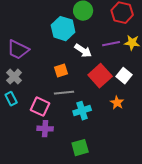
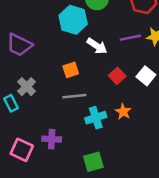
red square: (100, 76) -> (117, 76), size x0.6
gray cross: (14, 77) -> (27, 87), moved
orange star: (117, 103) -> (123, 112), moved
pink square: (40, 107) -> (22, 150), moved

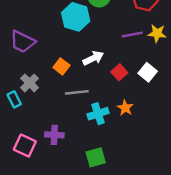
white arrow: (97, 46) -> (93, 58), moved, turned -60
orange square: (71, 70) -> (61, 66), moved, turned -35

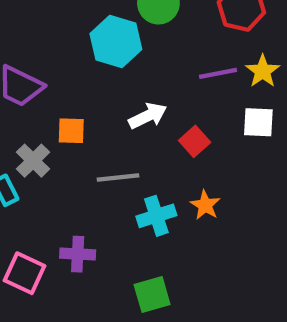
yellow star: (157, 33) -> (263, 71), turned 30
orange square: (61, 66) -> (71, 131), moved, turned -35
white square: (148, 72) -> (258, 122), moved, turned -36

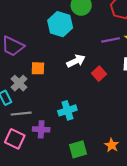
gray line: (118, 178) -> (21, 114), moved
orange star: (205, 205) -> (112, 145), moved
cyan cross: (156, 216) -> (67, 110), moved

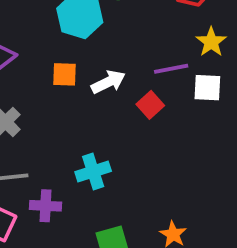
purple line: (111, 40) -> (171, 69), moved
orange square: (38, 68) -> (65, 74), moved

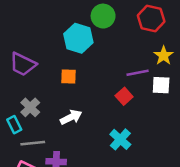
white arrow: (108, 82) -> (71, 117), moved
cyan cross: (93, 172) -> (120, 139), moved, turned -30

